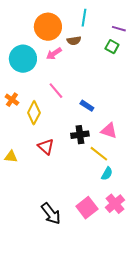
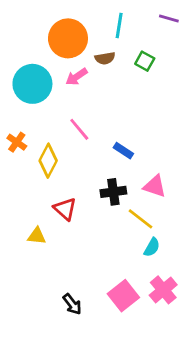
purple line: (119, 29) -> (169, 18), moved
green square: (112, 47) -> (145, 61), moved
yellow triangle: (11, 157) -> (37, 236), moved
black arrow: (51, 214) -> (72, 304), size x0.7

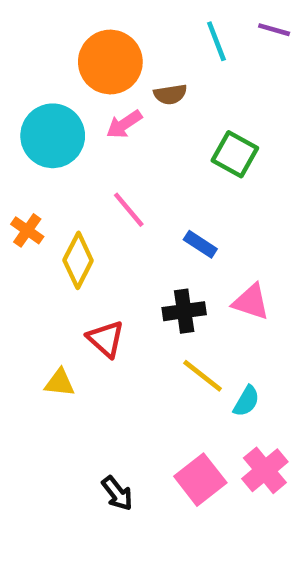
cyan line: (119, 26) -> (216, 41), moved, turned -30
green square: (145, 61) -> (235, 154), moved, size x1.4
yellow line: (140, 219) -> (203, 376), moved

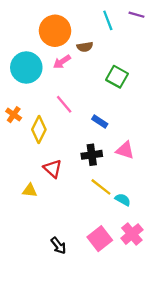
cyan semicircle: (246, 401) -> (123, 200), turned -91

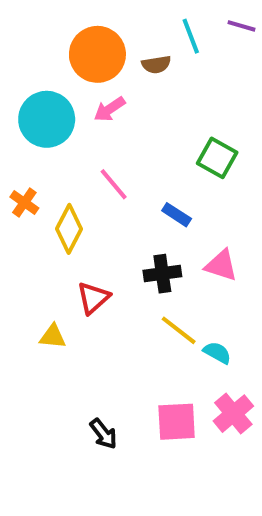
brown semicircle: (85, 47) -> (156, 64), moved
green square: (117, 77) -> (217, 158), moved
red triangle: (53, 169) -> (93, 298), turned 36
pink square: (100, 239) -> (177, 422), turned 35

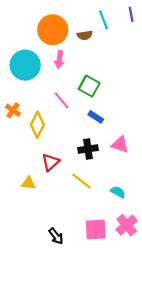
purple line: (242, 26) -> (131, 14), turned 64
pink arrow: (110, 109) -> (59, 60), turned -49
green square: (217, 158) -> (89, 86), moved
yellow line: (179, 330) -> (81, 181), moved

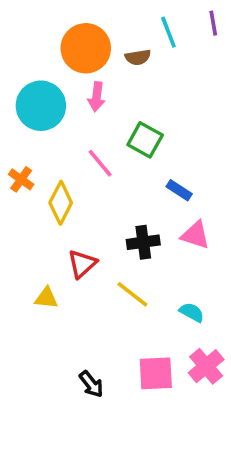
blue rectangle: (96, 117) -> (179, 190), moved

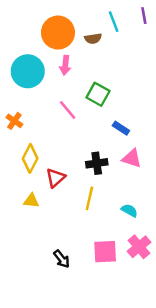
yellow diamond: (61, 203) -> (30, 158), moved
yellow line: (132, 294) -> (89, 198), turned 65

